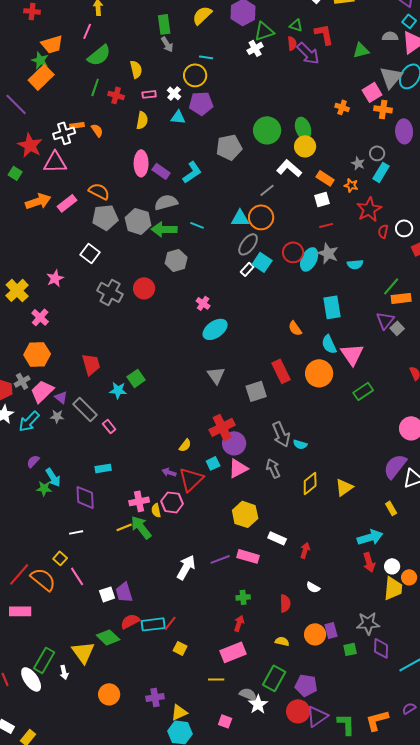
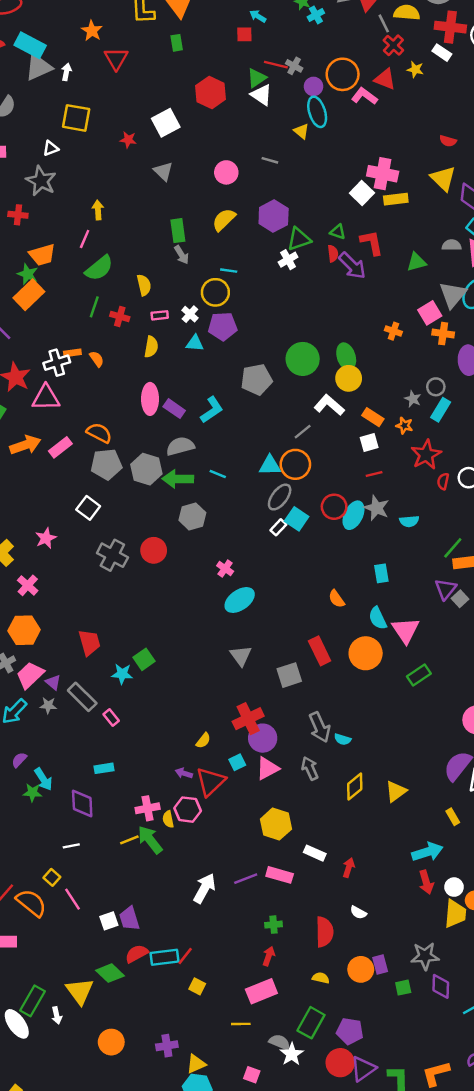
cyan rectangle: (332, 307) -> (381, 573), size x0.7
red semicircle: (285, 603) -> (324, 932), size x1.4

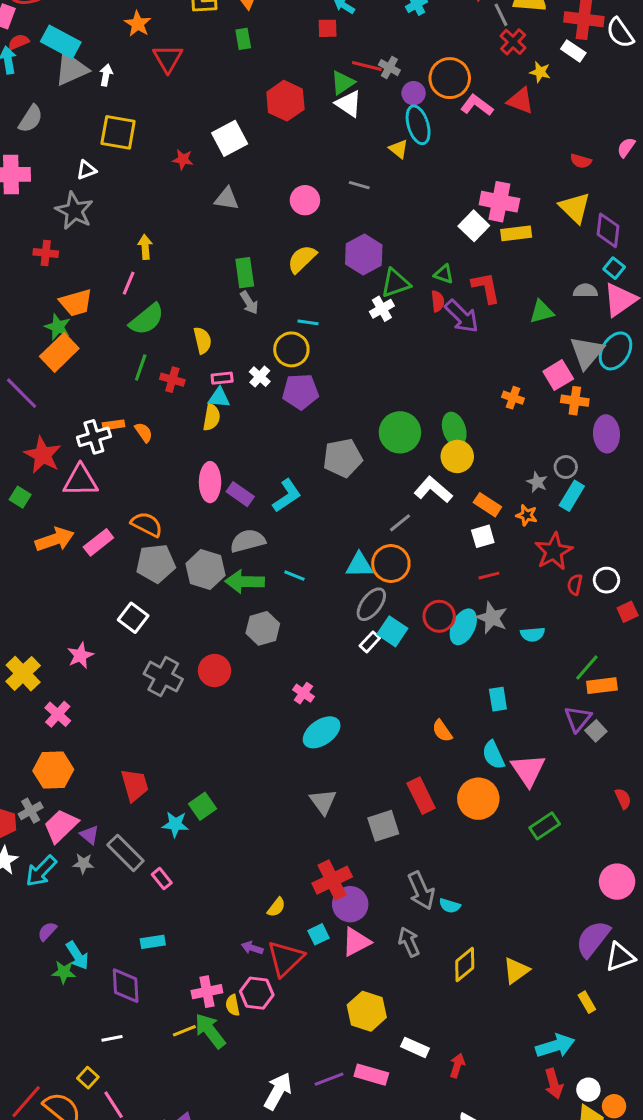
red triangle: (385, 79) -> (521, 101), moved
gray triangle: (163, 171) -> (227, 199), turned -35
cyan triangle: (195, 343) -> (219, 398), moved

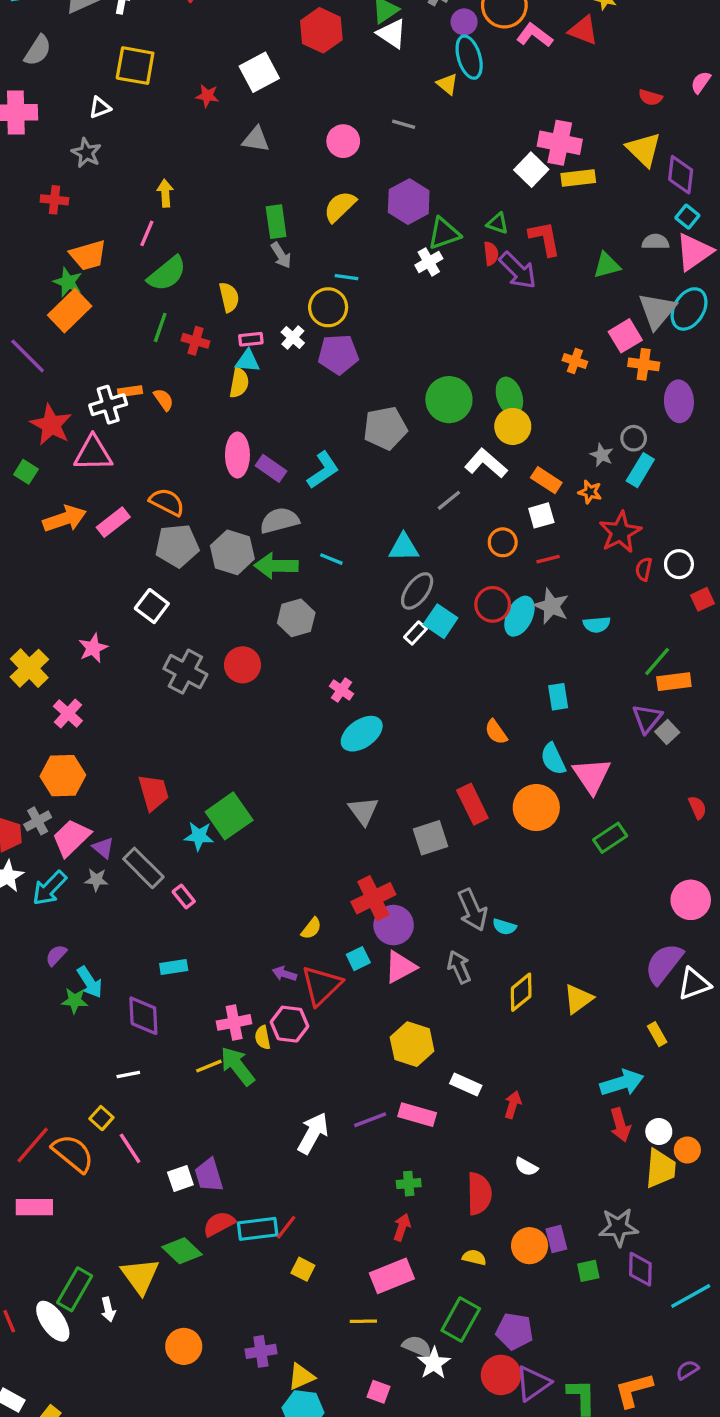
gray star: (74, 211) -> (86, 153), size x0.7
orange circle: (391, 563) -> (503, 542), moved, size x0.7
green square: (202, 806) -> (229, 816), size x1.5

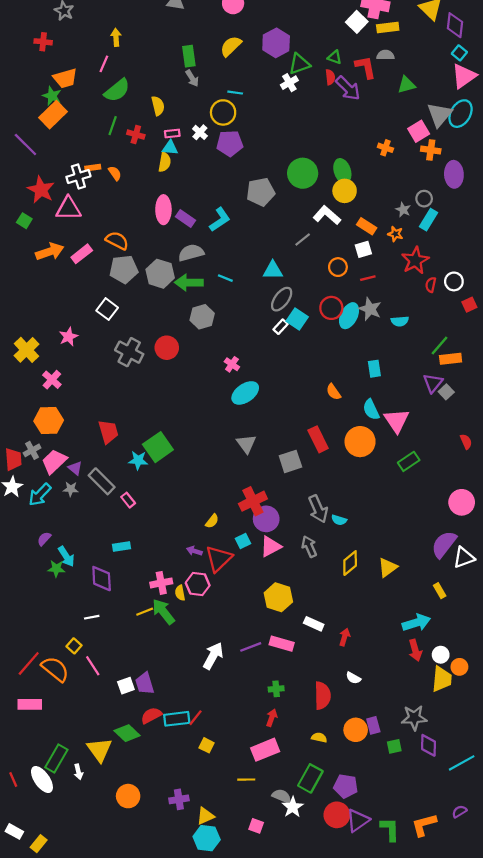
gray semicircle: (655, 242) -> (385, 55), moved

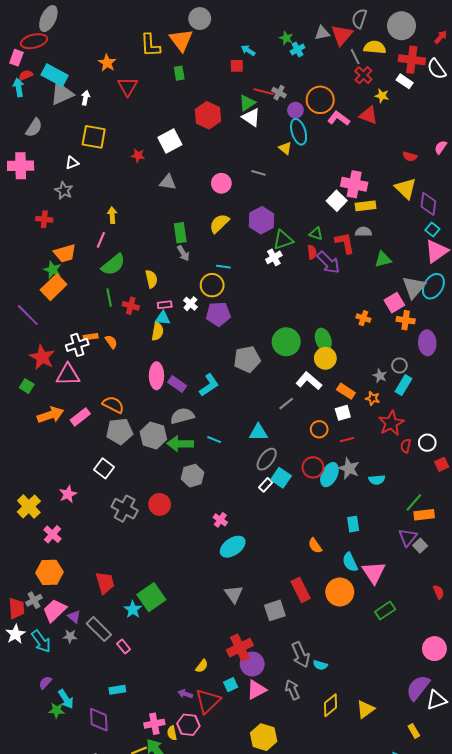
green line: (113, 126) -> (109, 298), turned -30
cyan star: (138, 460) -> (133, 609), turned 30
cyan arrow: (40, 495) -> (41, 641), turned -80

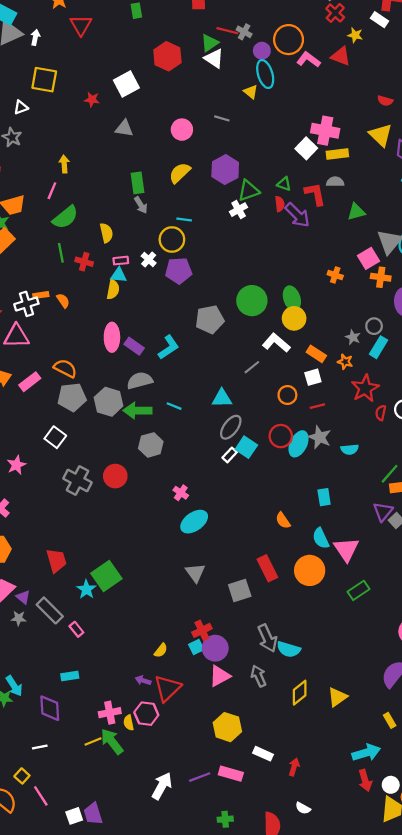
red cross: (240, 648) -> (202, 630), size x0.7
cyan semicircle: (320, 665) -> (289, 649), size x1.5
cyan square: (231, 685) -> (196, 647), moved

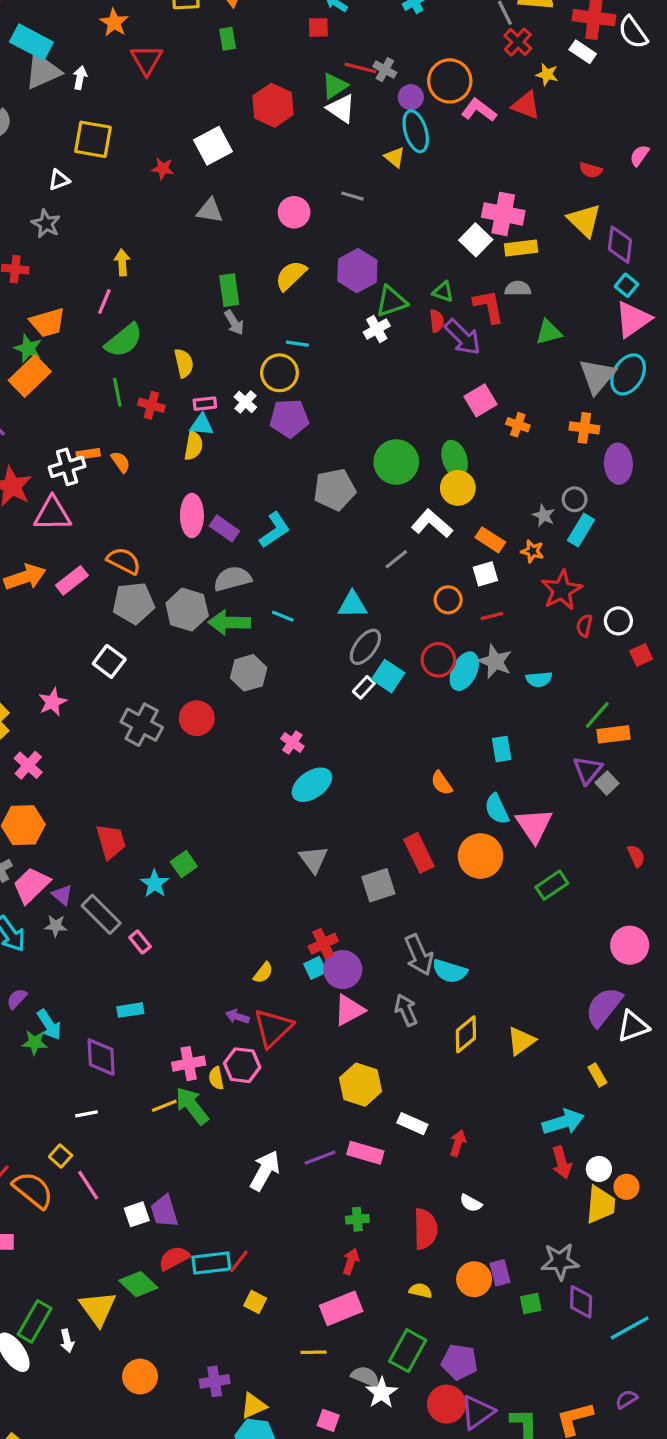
pink square: (368, 258) -> (481, 400), moved
green square: (106, 576) -> (184, 864), size x0.6

